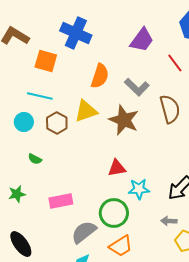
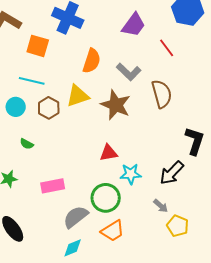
gray arrow: (169, 221) -> (161, 206), turned -140

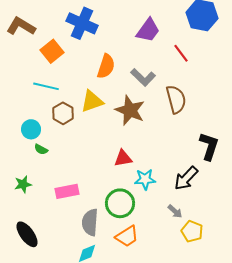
orange square: (38, 46) -> (52, 51), turned 35
cyan circle: (16, 107) -> (31, 129), moved
gray semicircle: (76, 217) -> (90, 222), turned -48

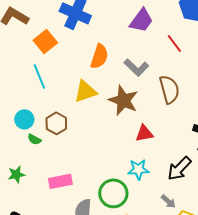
cyan line: (46, 86) -> (39, 76), turned 55
brown hexagon: (63, 113) -> (56, 123), moved
red triangle: (123, 158) -> (144, 133), moved

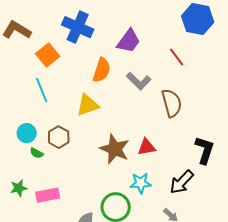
purple trapezoid: (141, 20) -> (129, 41), moved
brown star: (123, 100) -> (115, 149), moved
pink rectangle: (60, 181) -> (48, 195), moved

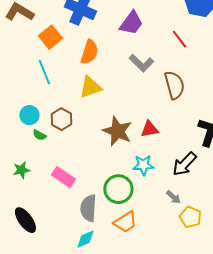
orange semicircle: (102, 70) -> (89, 52), moved
pink rectangle: (48, 195) -> (63, 177), moved, turned 45

